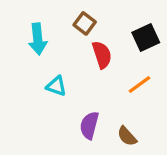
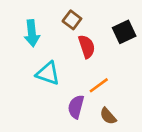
orange line: (139, 85) -> (99, 85), moved
cyan triangle: (56, 86) -> (48, 73), size x1.4

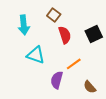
black square: (124, 32) -> (94, 34), moved
brown semicircle: (108, 116) -> (90, 87), moved

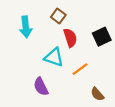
cyan triangle: (36, 55) -> (54, 57), moved
purple semicircle: (57, 80) -> (41, 87), moved, turned -42

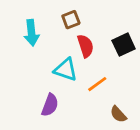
brown square: (58, 16) -> (71, 20), turned 32
purple semicircle: (41, 87) -> (50, 105), turned -132

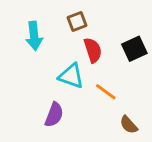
orange line: (97, 84) -> (106, 92), turned 72

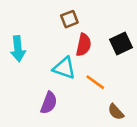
cyan arrow: (34, 36) -> (18, 49), moved
red semicircle: (93, 50) -> (84, 45), turned 30

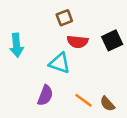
red semicircle: (84, 45) -> (77, 42), turned 84
orange line: (95, 82) -> (83, 100), moved

